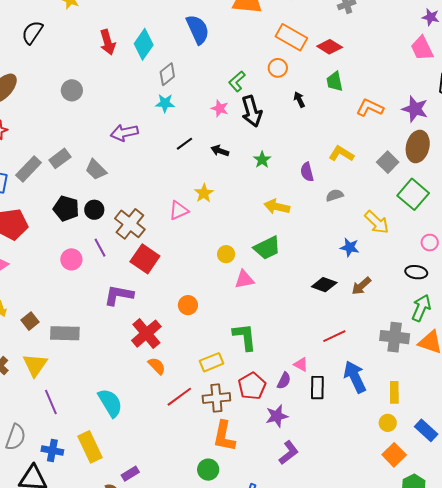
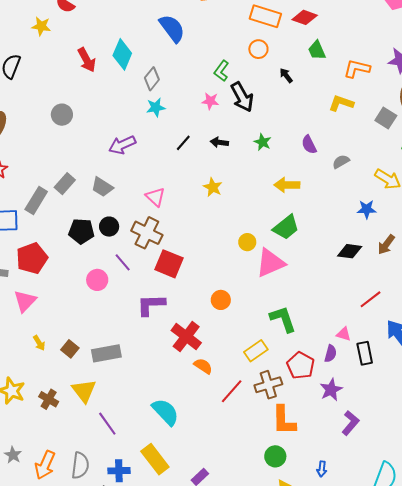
yellow L-shape: (341, 154) -> (341, 103), moved
pink triangle: (179, 210) -> (155, 197), moved, turned -40
pink triangle: (244, 279) -> (270, 263), size x1.5

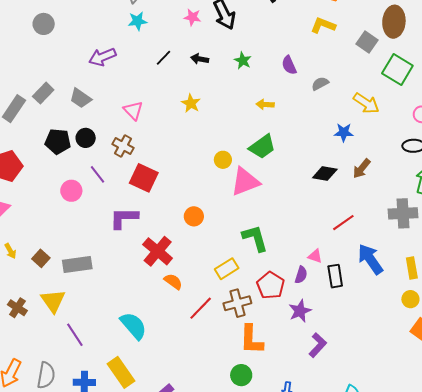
yellow arrow: (287, 185) -> (265, 104), size x0.7
brown cross: (147, 233) -> (123, 146), size x0.7

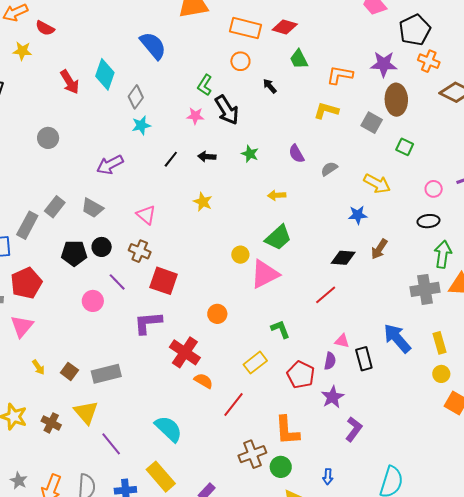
green square: (397, 70) -> (405, 147), size x0.6
red line: (343, 223) -> (326, 295), moved
green L-shape: (255, 238) -> (280, 329), size x0.7
brown cross: (237, 303) -> (252, 454), moved

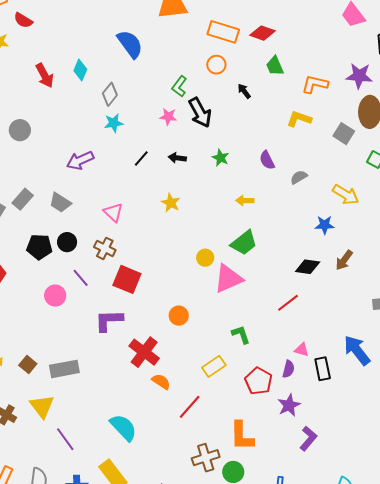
cyan diamond: (105, 74) -> (80, 70), size x0.7

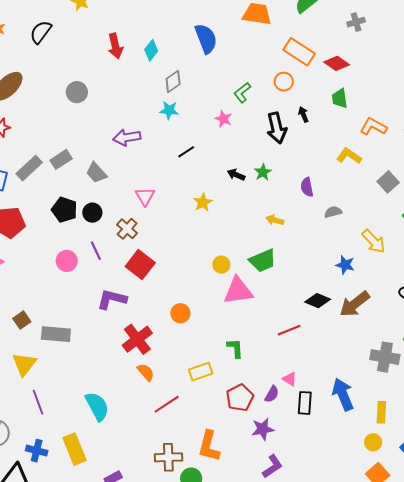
black arrow: (200, 112) -> (277, 128), moved
black arrow: (177, 158) -> (236, 175), moved
brown arrow: (344, 260) -> (355, 304), size x1.5

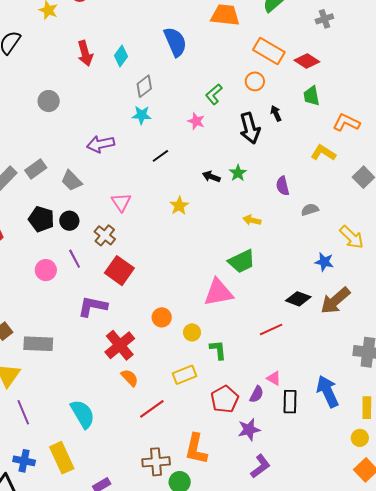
yellow circle: (221, 265) -> (192, 332), moved

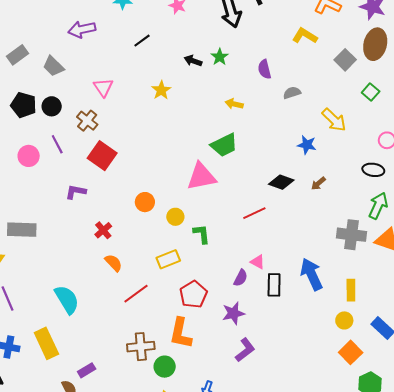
brown arrow: (335, 301) -> (318, 183), size x0.5
purple L-shape: (93, 306) -> (76, 192), size x0.7
red cross: (120, 345) -> (103, 230), size x0.6
red pentagon: (225, 399) -> (193, 294), moved

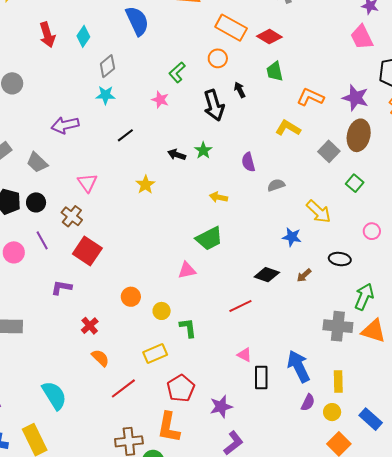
black ellipse: (373, 170) -> (340, 259), moved
pink triangle: (201, 177) -> (187, 270), size x0.6
purple semicircle: (241, 278) -> (308, 402), moved

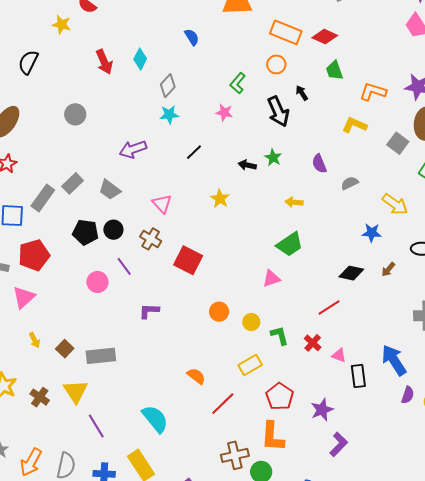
blue semicircle: (137, 21) -> (192, 37), size x0.6
red square: (87, 251) -> (188, 260), moved
red cross: (90, 326) -> (313, 343), moved

